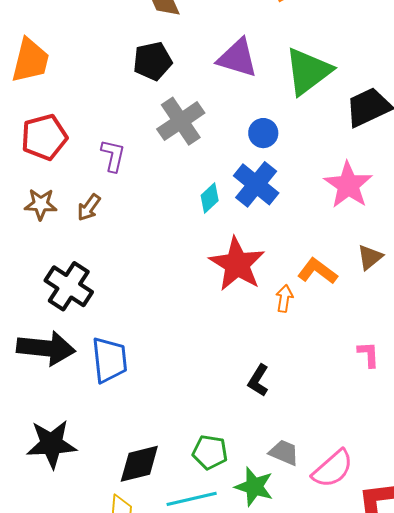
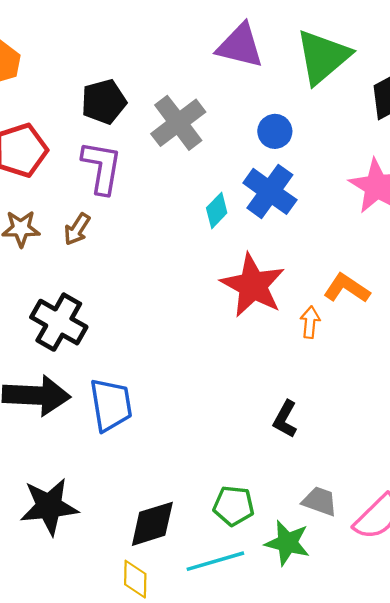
black pentagon: (153, 61) -> (104, 102), moved
purple L-shape: (113, 156) -> (102, 167), size x1.4

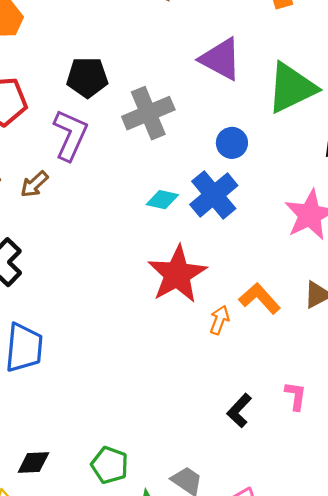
cyan diamond: (217, 210) -> (162, 200), turned 44
black L-shape: (285, 419) -> (239, 411), moved
black diamond: (152, 524) -> (33, 462), size x0.7

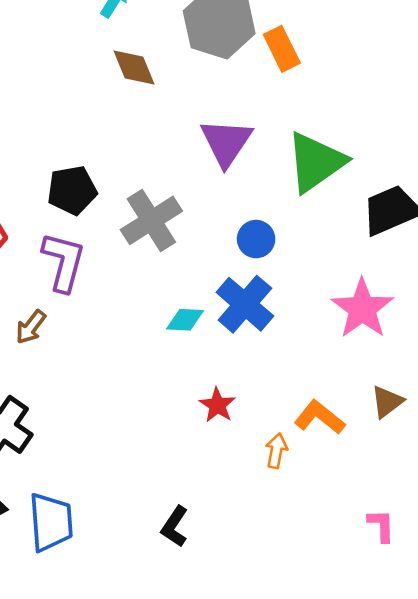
purple triangle: (221, 59) -> (226, 142), turned 45
red star: (177, 274) -> (217, 405), size x0.5
black L-shape: (239, 411) -> (175, 527), moved

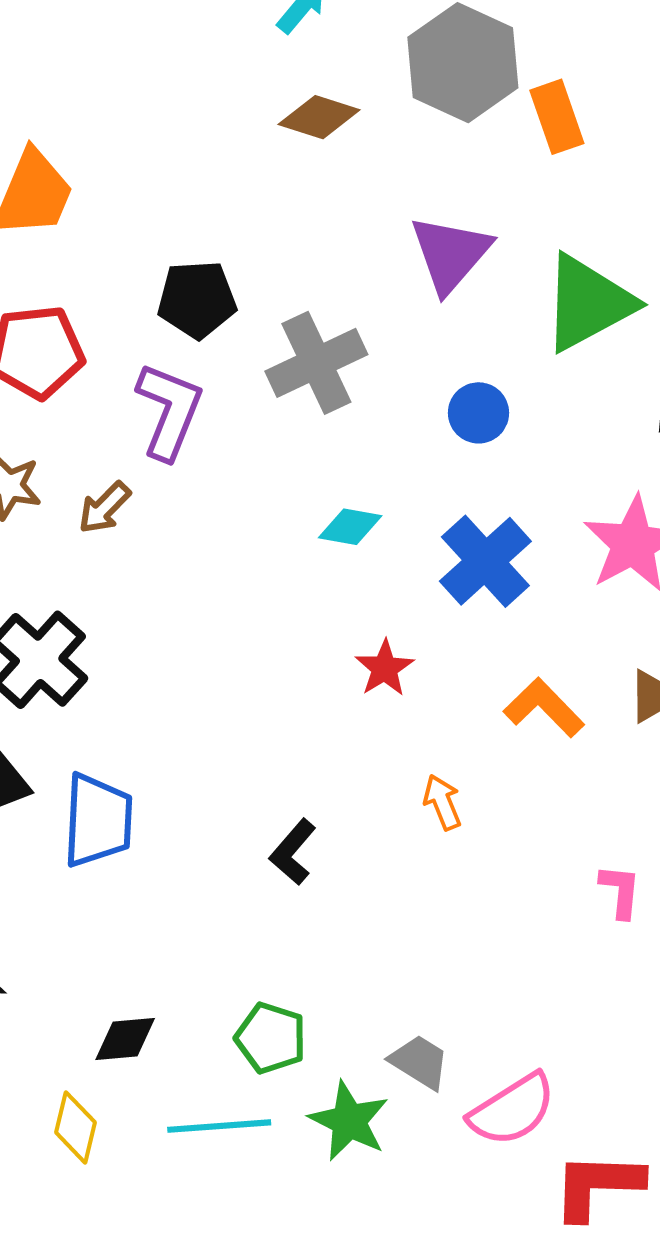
brown diamond: (134, 67) -> (319, 117), turned -57
blue cross: (245, 304) -> (485, 561), moved
orange arrow: (276, 451) -> (442, 802), moved, turned -40

